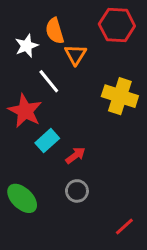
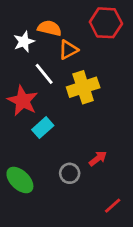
orange semicircle: (55, 31) -> (49, 28), turned 120
orange triangle: (75, 55) -> (68, 50), turned 30
yellow cross: (120, 96) -> (83, 87), moved, turned -36
red arrow: (75, 155) -> (98, 159), moved

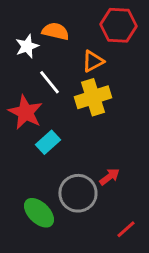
orange triangle: (68, 50) -> (93, 61), moved
gray circle: (70, 173) -> (78, 193), size x1.6
green ellipse: (20, 180) -> (39, 213), moved

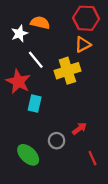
orange triangle: (93, 61) -> (83, 44), moved
cyan rectangle: (48, 142) -> (35, 103), turned -35
gray circle: (78, 193) -> (57, 141), size x0.6
red line: (126, 229) -> (93, 158), moved, turned -72

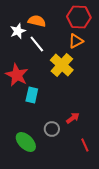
white line: (36, 60) -> (37, 44), moved
yellow cross: (67, 71) -> (62, 65), turned -30

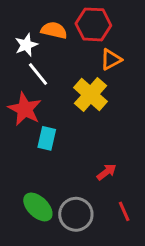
red hexagon: (79, 17) -> (93, 24), moved
white line: (37, 44) -> (38, 74), moved
gray circle: (52, 129) -> (76, 214), moved, size x1.5

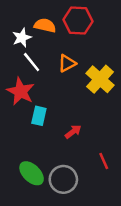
orange triangle: (111, 59) -> (67, 63), moved
yellow cross: (91, 95) -> (100, 79), moved
red arrow: (107, 172) -> (73, 132), moved
red line: (124, 211) -> (104, 161), moved

